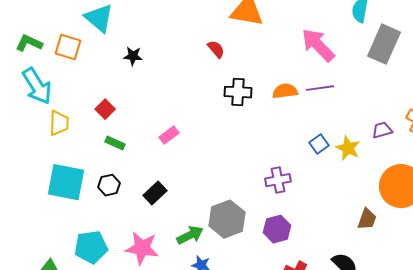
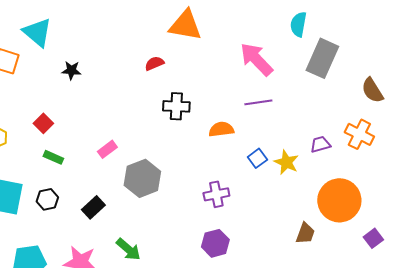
red semicircle: (216, 49) -> (154, 63), turned -72
orange semicircle: (285, 91) -> (221, 129), moved
gray hexagon: (227, 219) -> (142, 178), moved
green arrow: (190, 235) -> (128, 249), turned 68

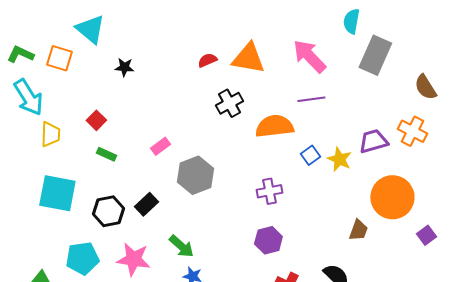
orange triangle: (185, 25) -> (248, 58), moved
black cross: (176, 106) -> (229, 103), turned -32
orange semicircle: (221, 129) -> (274, 126), size x1.5
purple trapezoid: (320, 144) -> (373, 141), size x1.4
black hexagon: (47, 199) -> (108, 211), moved, size x1.4

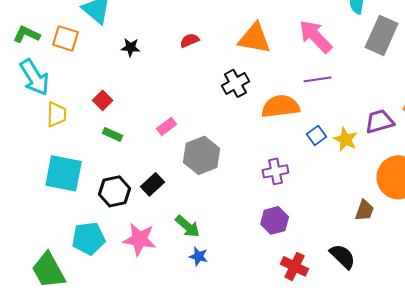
red semicircle: (207, 60) -> (190, 40), moved

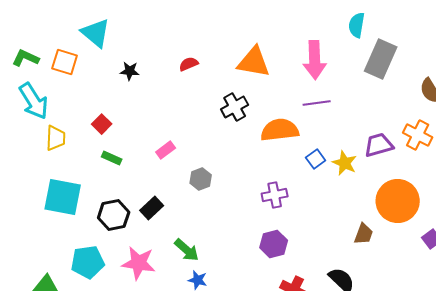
pink arrow: (316, 36) -> (315, 60), turned -138
gray hexagon: (202, 155) -> (201, 179), size x0.6

